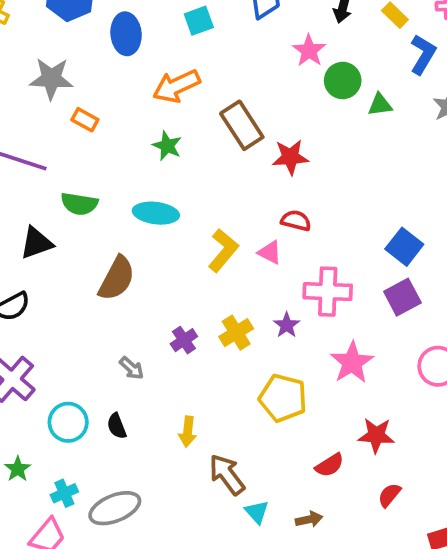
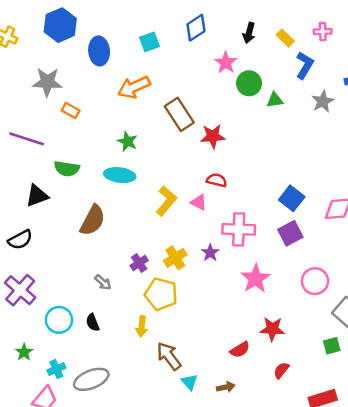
green star: (167, 146) -> (127, 141), moved
yellow pentagon: (283, 398) -> (161, 294), moved

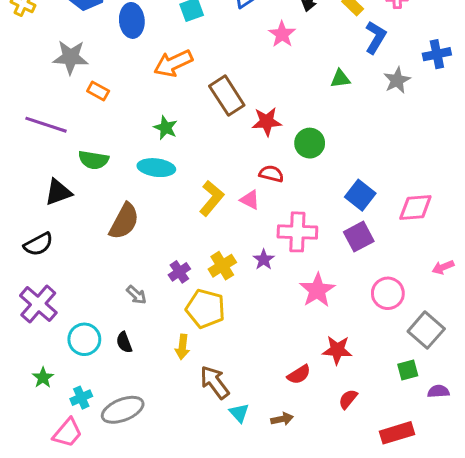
green circle: (249, 83) -> (310, 143), moved

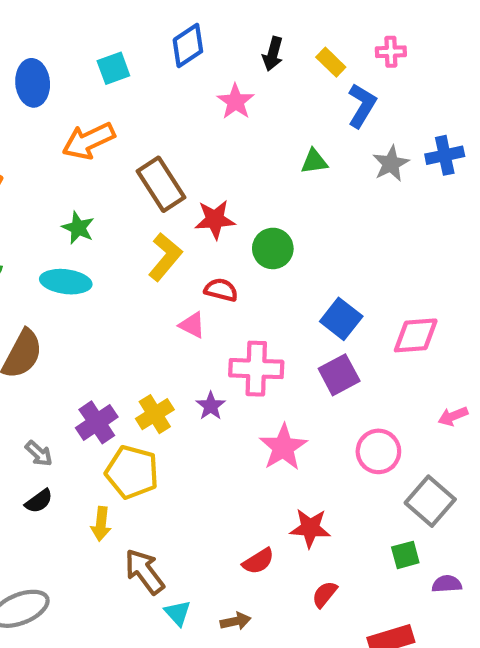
blue cross: (437, 54) -> (445, 155), moved
yellow L-shape: (212, 198) -> (165, 257), moved
purple cross: (179, 272) -> (97, 422), size x1.4
black semicircle: (124, 342) -> (39, 501), moved, turned -105

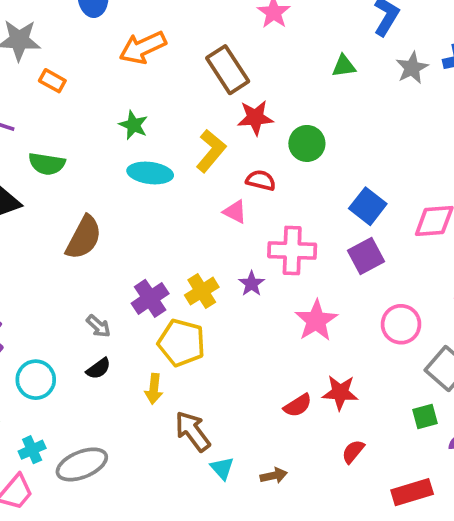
brown rectangle: (161, 184) -> (228, 70), moved
cyan ellipse: (66, 282) -> (150, 173), moved
red semicircle: (258, 561) -> (298, 405), moved

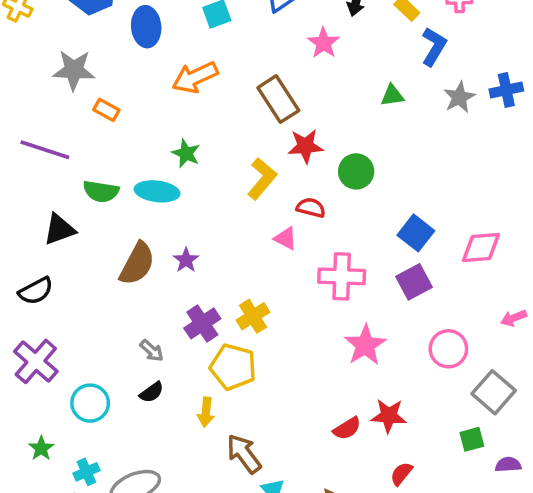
cyan ellipse: (150, 173) -> (157, 191), moved
purple star: (252, 284) -> (186, 260), moved

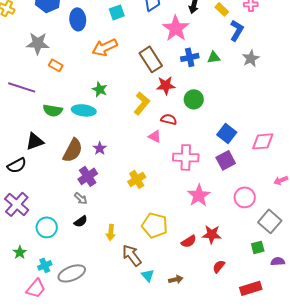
pink star: (324, 43) -> (176, 28), size x1.5
blue cross: (506, 90) -> (190, 57), moved
black triangle: (59, 229) -> (35, 141), moved
purple cross: (202, 323) -> (88, 176), moved
yellow pentagon: (233, 367) -> (155, 225), moved

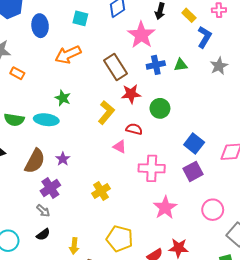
cyan square: (117, 12) -> (80, 18), turned 35

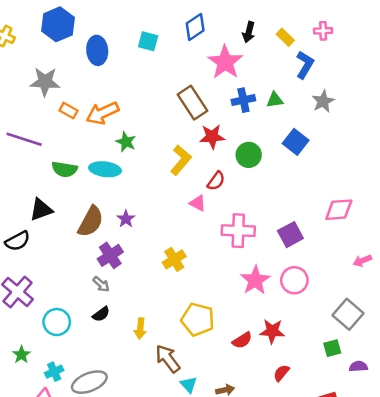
orange arrow: (68, 55) -> (102, 113), moved
red semicircle: (134, 129) -> (216, 181), turned 112
blue square: (194, 144) -> (296, 142), moved
pink circle: (213, 210) -> (294, 280), moved

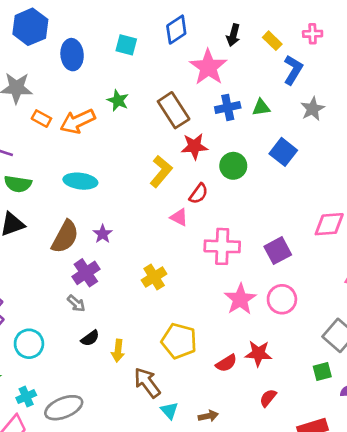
green star: (126, 142) -> (118, 100), moved
green semicircle: (65, 169) -> (18, 184), moved
black semicircle: (101, 314) -> (90, 338), moved

